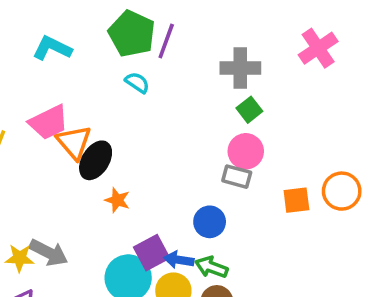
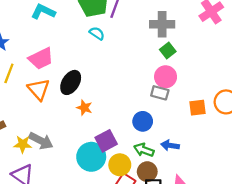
orange triangle: (74, 142) -> (39, 89), moved
blue arrow: (179, 260) -> (170, 145), moved

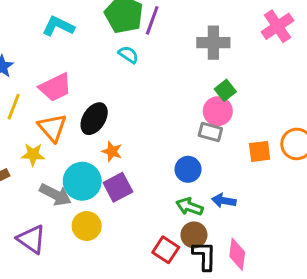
green square: (168, 50) -> (225, 90), moved
purple square: (106, 141) -> (118, 187), moved
yellow star: (23, 144) -> (33, 154), moved
cyan circle: (91, 157) -> (82, 181), moved
yellow circle: (120, 165) -> (87, 226), moved

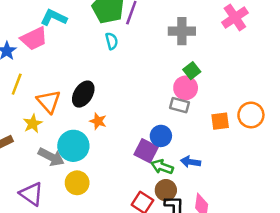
cyan semicircle: (128, 55) -> (112, 41), turned 42
pink trapezoid: (55, 87) -> (34, 39), moved
yellow star: (33, 154) -> (33, 124), turned -30
purple square: (118, 187) -> (146, 151), moved, turned -35

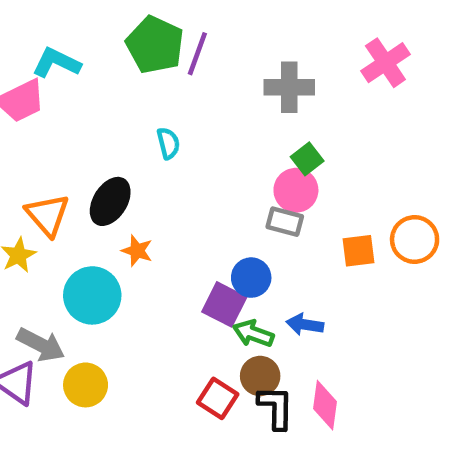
cyan semicircle: (112, 41) -> (168, 143), moved
gray arrow: (51, 157) -> (41, 345), moved
yellow circle: (77, 183) -> (86, 385), moved

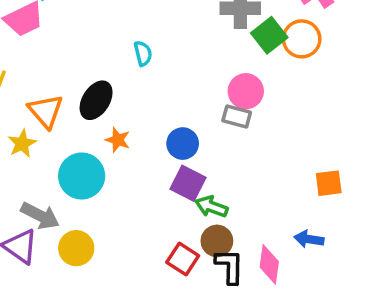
green square: (307, 159) -> (269, 35), moved, size x1.4
orange circle: (415, 239) -> (302, 39), moved
orange square: (359, 251) -> (329, 183), moved
blue circle: (251, 278) -> (183, 144), moved
blue arrow: (305, 325) -> (309, 239), moved

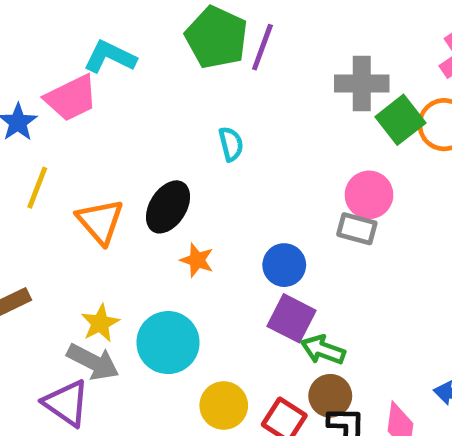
yellow star: (22, 144) -> (100, 323), moved
cyan circle: (82, 176) -> (168, 343), moved
yellow circle: (76, 248) -> (224, 405), moved

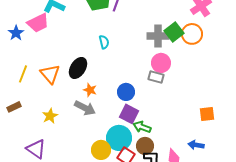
gray cross: (362, 83) -> (158, 36), moved
yellow line: (37, 188) -> (23, 74), moved
cyan circle: (168, 343) -> (119, 138), moved
gray arrow: (93, 362) -> (85, 108), moved

